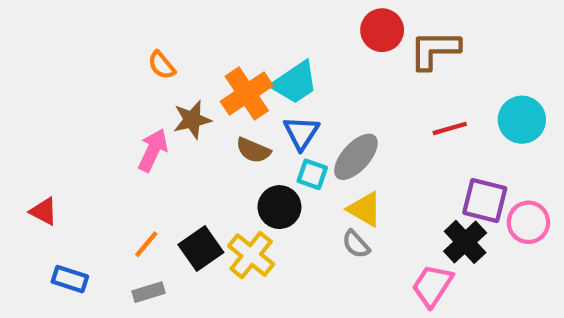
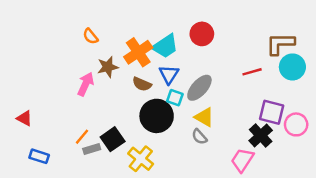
red circle: (382, 30) -> (202, 34), moved
brown L-shape: (435, 50) -> (280, 44), moved
black circle: (279, 207) -> (157, 116), size x1.4
yellow cross: (251, 255) -> (141, 159), moved
gray rectangle: (148, 292) -> (92, 149), moved

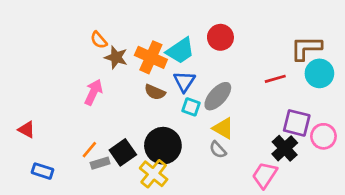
orange cross: (138, 52) -> (151, 57), turned -32
brown star: (108, 67) -> (116, 57), moved, turned 30
black circle: (157, 116) -> (163, 146), moved

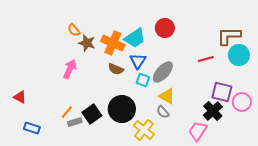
yellow cross: (154, 174) -> (144, 130), moved

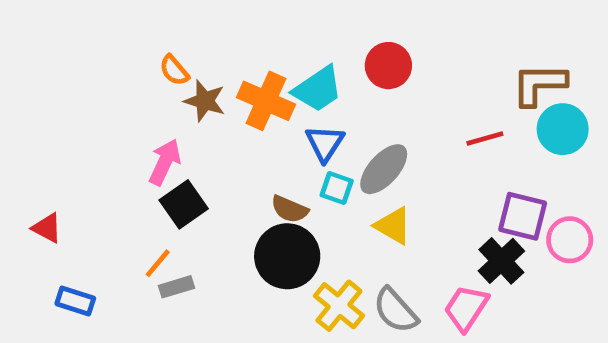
brown semicircle: (116, 69) -> (290, 209), moved
gray semicircle: (163, 112) -> (395, 310), moved, size x1.5
black square: (92, 114) -> (184, 204), moved

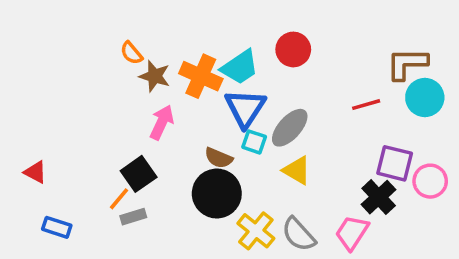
blue triangle: (325, 143) -> (245, 108), size x1.4
pink arrow: (165, 162) -> (162, 122), moved
black square: (184, 204) -> (139, 174), moved

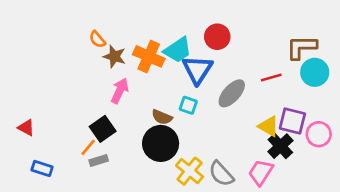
blue triangle: (245, 108) -> (197, 70), moved
gray ellipse: (290, 128) -> (232, 93), moved
yellow triangle: (297, 170) -> (269, 126), moved

